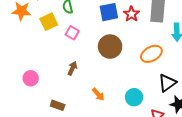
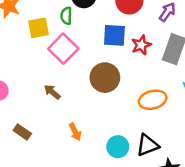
pink square: (72, 33) -> (63, 49), size x1.6
brown arrow: (72, 68) -> (52, 92), turned -88
black triangle: (167, 83) -> (148, 145), moved

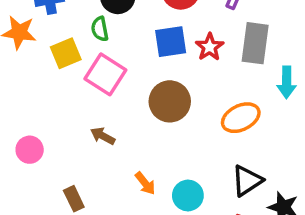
brown rectangle: (22, 132) -> (74, 199), turned 42
cyan circle: (118, 147) -> (188, 195), moved

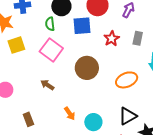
blue square: (171, 42) -> (82, 26), moved
gray rectangle: (255, 43) -> (138, 38), size x0.6
yellow square: (66, 53) -> (16, 45), moved

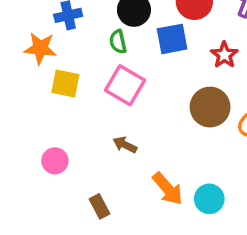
yellow square: (16, 45) -> (65, 84), turned 36
brown circle: (87, 68) -> (210, 107), moved
orange arrow: (70, 113) -> (168, 189), size x1.5

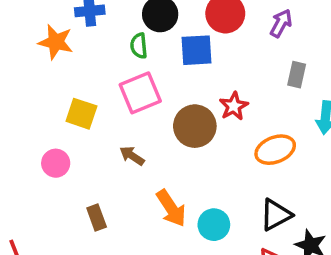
red star: (224, 55) -> (234, 106), moved
yellow square: (65, 84) -> (81, 114), moved
pink square: (125, 85) -> (140, 93), turned 30
brown circle: (210, 107) -> (195, 126), moved

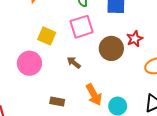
pink circle: (56, 163) -> (29, 63), size x1.5
brown rectangle: (97, 217) -> (57, 101), moved, turned -64

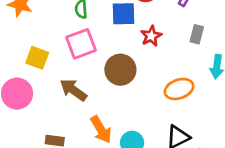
red star: (135, 39) -> (151, 36), moved
brown arrow: (74, 63) -> (73, 90), size x1.5

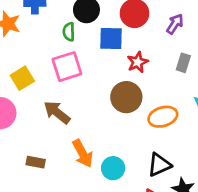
yellow square: (37, 58) -> (22, 78), turned 35
brown circle: (120, 70) -> (126, 97), moved

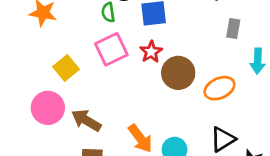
red star: (138, 62) -> (151, 52), moved
brown arrow: (57, 112) -> (86, 120), moved

